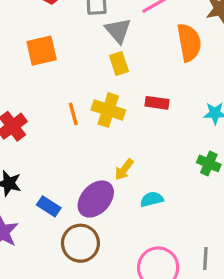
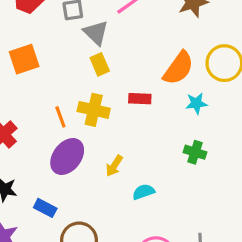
orange semicircle: (189, 42) -> (178, 68), moved, turned 51
purple ellipse: (96, 199) -> (67, 156), moved

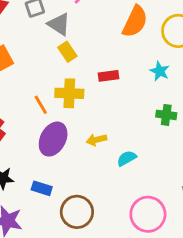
orange semicircle: (178, 68) -> (135, 22), moved
cyan star: (196, 103) -> (160, 71), turned -30
yellow arrow: (114, 166) -> (96, 140), turned 54

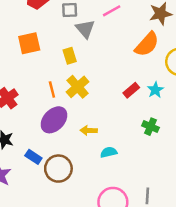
yellow rectangle: (67, 52) -> (70, 56), moved
red rectangle: (109, 76) -> (131, 90), moved, turned -49
yellow cross: (69, 93) -> (78, 87), turned 30
brown circle: (77, 212) -> (58, 169), moved

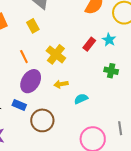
yellow cross: (78, 87) -> (56, 54), moved
blue rectangle: (33, 157) -> (19, 105), moved

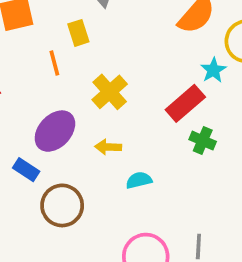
cyan star: (109, 40) -> (213, 70), moved
red rectangle: (89, 44) -> (185, 103), moved, size x1.5
orange line: (24, 57) -> (54, 63), moved

